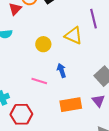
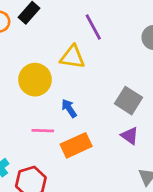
yellow circle: (43, 44) -> (35, 80), size x1.5
orange rectangle: (71, 105) -> (76, 145), moved

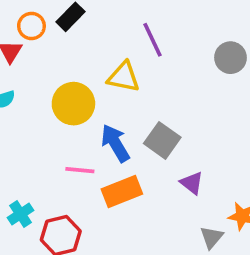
gray square: (129, 101) -> (162, 140), moved
blue arrow: (69, 108) -> (115, 143), size x1.5

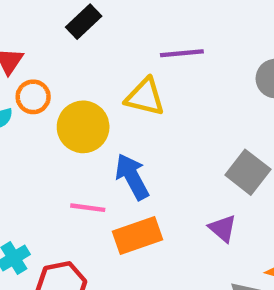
orange circle: (31, 26) -> (33, 97), moved
purple line: (153, 40) -> (182, 53), turned -72
gray square: (162, 140) -> (248, 172), moved

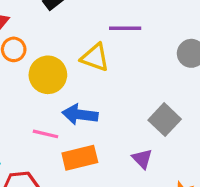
blue arrow: (132, 177) -> (80, 115), turned -60

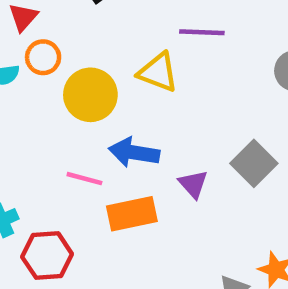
purple triangle: (142, 159) -> (193, 184), moved

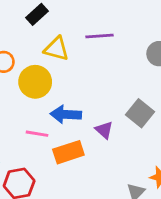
yellow triangle: (158, 72) -> (56, 49), moved

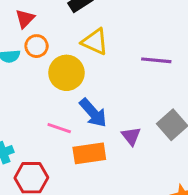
purple line: (99, 36) -> (156, 60), moved
blue arrow: (66, 114) -> (93, 113), turned -144

